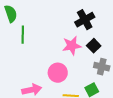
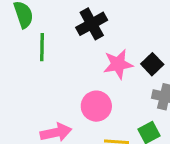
black cross: (85, 20) -> (92, 24), moved

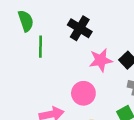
black cross: (92, 24) -> (80, 28), turned -30

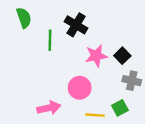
green line: (41, 47) -> (50, 40), moved

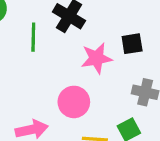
black square: (122, 56) -> (132, 44), moved, turned 35

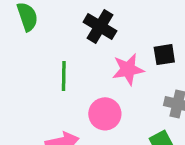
green line: (33, 37) -> (64, 76), moved

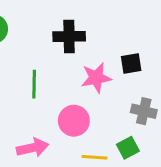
black cross: (100, 26) -> (69, 36), turned -32

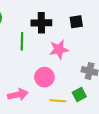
black square: (131, 63) -> (76, 22), moved
green line: (34, 84) -> (22, 41), moved

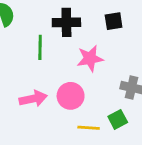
pink arrow: (18, 95) -> (33, 99), moved

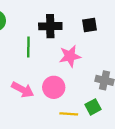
pink arrow: (33, 99) -> (23, 90), turned 40

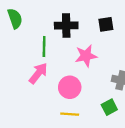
pink arrow: (23, 90) -> (38, 73), moved, turned -80
yellow line: (69, 114) -> (70, 114), moved

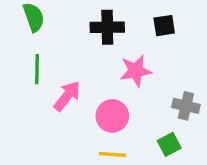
green line: (44, 46) -> (37, 69), moved

